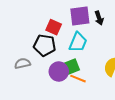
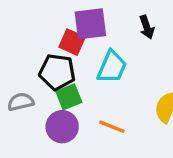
purple square: (80, 16) -> (90, 24), moved
green square: (72, 66) -> (69, 97), moved
purple circle: (59, 71) -> (62, 127), moved

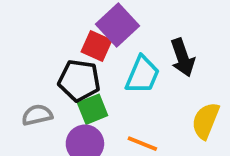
purple square: (90, 24) -> (117, 25), turned -36
black arrow: (147, 27) -> (183, 58), moved, size x1.4

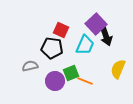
purple square: (117, 25) -> (96, 24), moved
green square: (93, 109) -> (71, 73), moved

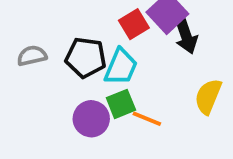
red square: (61, 30) -> (134, 24), moved, turned 35
cyan trapezoid: (85, 45) -> (121, 67), moved
gray semicircle: (30, 66) -> (32, 56), moved

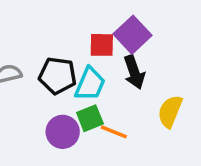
red square: (134, 24) -> (102, 45), turned 32
black arrow: (186, 35) -> (134, 72), moved

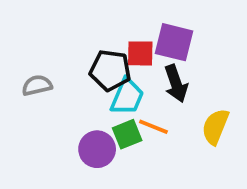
purple square: (133, 35) -> (174, 42), turned -33
black pentagon: (58, 76) -> (110, 70), moved
orange line: (114, 132) -> (153, 127), moved

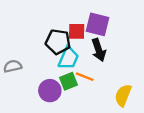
gray semicircle: (37, 85) -> (13, 66), moved
yellow semicircle: (215, 127) -> (123, 95), moved

